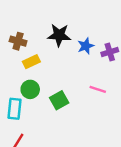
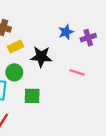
black star: (59, 35) -> (41, 57), moved
green square: (59, 100) -> (32, 96), moved, turned 30

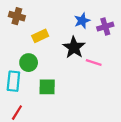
yellow rectangle: (15, 47) -> (40, 36), moved
black star: (41, 57) -> (74, 47), moved, turned 30

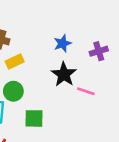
blue star: (82, 21) -> (62, 43), moved
yellow rectangle: (40, 36) -> (15, 61), moved

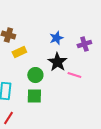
green circle: (13, 91) -> (35, 75), moved

